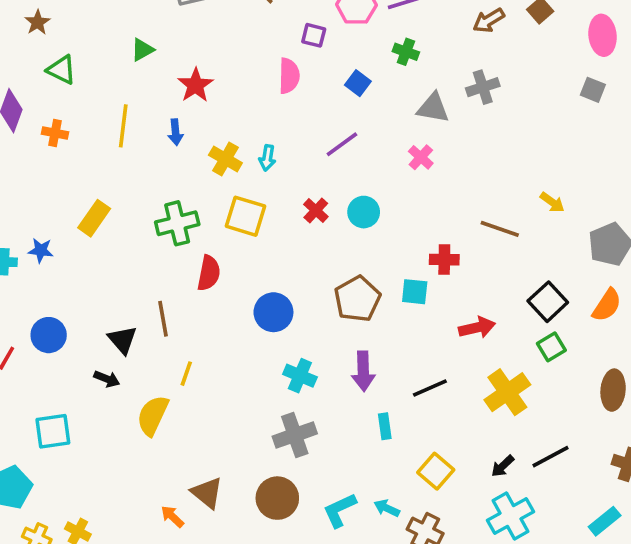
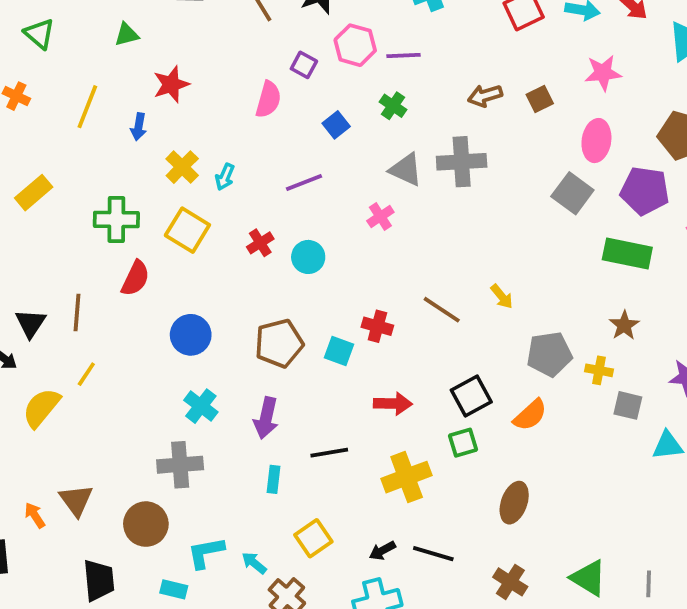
gray cross: (483, 87) -> (462, 162), size x1.4
gray square: (593, 90) -> (572, 193), size x1.5
black line: (550, 457) -> (433, 554), turned 30

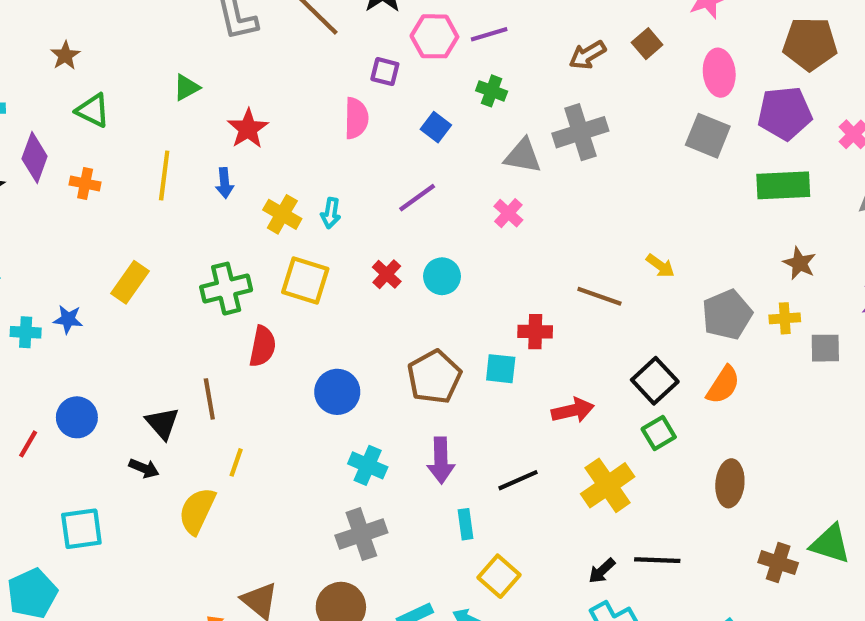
yellow square: (313, 538) -> (499, 576), moved
brown cross: (510, 582) -> (778, 563), moved

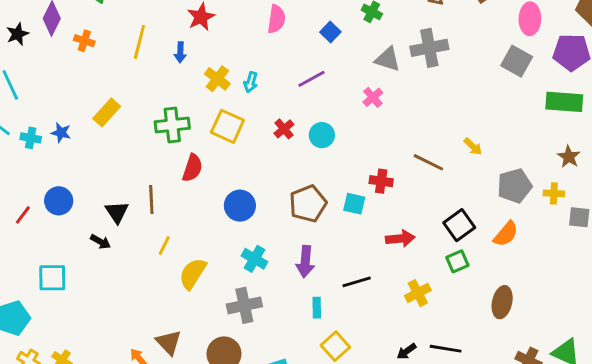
yellow cross: (608, 485) -> (418, 293), size x0.7
yellow semicircle: (197, 511) -> (193, 274), moved

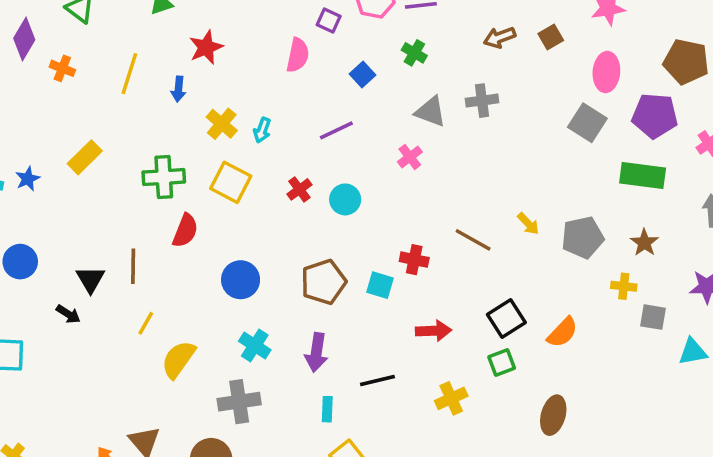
gray cross: (429, 48) -> (482, 101), size x0.7
blue star: (61, 133) -> (28, 179), turned 30
gray pentagon: (515, 186) -> (583, 237), moved

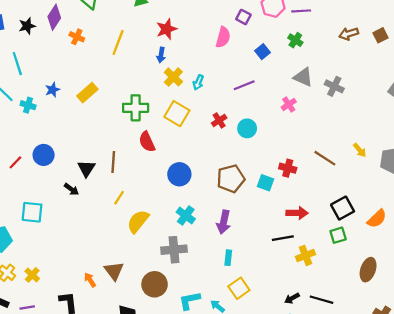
blue arrow: (178, 89) -> (161, 55), moved
gray cross: (482, 101) -> (334, 86), moved, turned 30
blue star: (28, 179) -> (52, 90), moved
red semicircle: (185, 231) -> (147, 142), turned 130
black line: (377, 380) -> (283, 238), moved

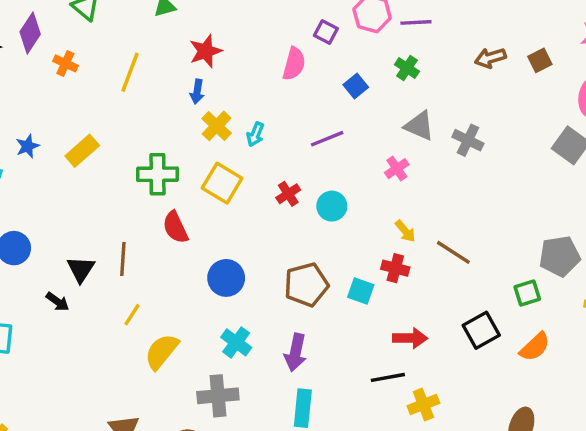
yellow arrow: (360, 150) -> (405, 231), moved
green square: (338, 235) -> (527, 293), moved
cyan rectangle: (228, 258) -> (303, 408), size x1.5

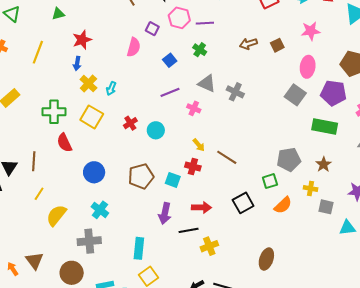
purple line: (327, 139) -> (170, 92), moved
pink cross: (397, 169) -> (194, 108), turned -32
orange semicircle: (535, 347) -> (283, 205), moved
purple arrow: (295, 353) -> (165, 213), moved

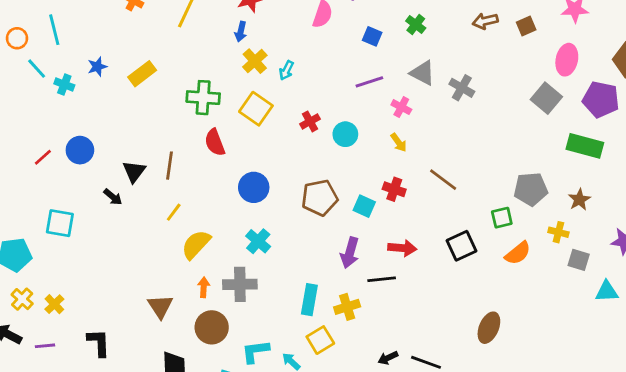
blue square: (170, 60) -> (372, 36), turned -32
yellow arrow: (199, 145) -> (399, 143), moved
yellow cross: (209, 246) -> (347, 307), moved
orange arrow: (13, 269) -> (204, 287), moved, turned 32

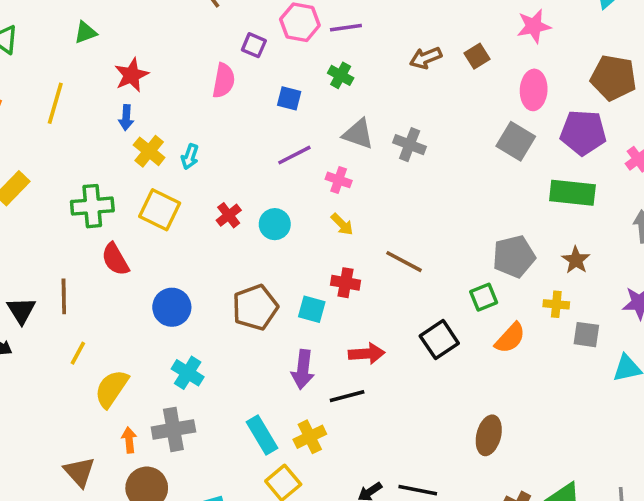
cyan rectangle: (309, 300) -> (262, 435), turned -32

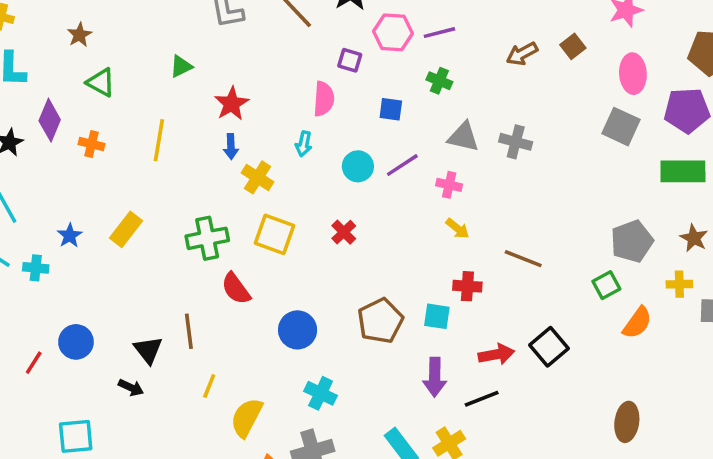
cyan arrow: (190, 157) -> (304, 144), moved
cyan circle: (275, 224) -> (358, 166), moved
black square: (439, 340) -> (549, 347), moved

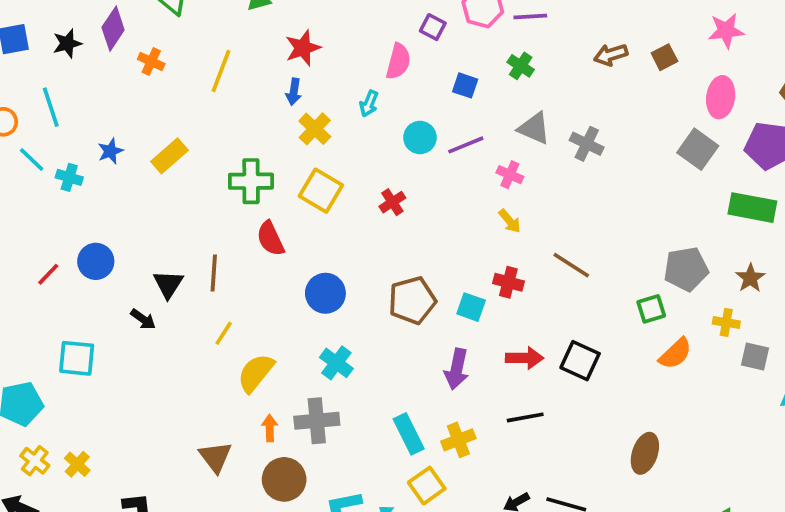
black square: (549, 347) -> (580, 361), turned -36
black line: (482, 399) -> (525, 417), moved

